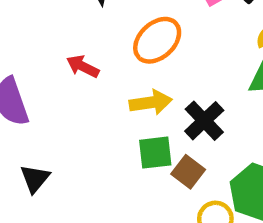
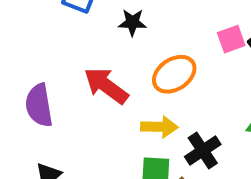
red arrow: (83, 66) -> (106, 86), size x1.6

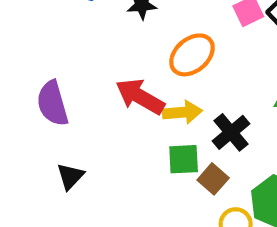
red arrow: (106, 86) -> (140, 97), moved

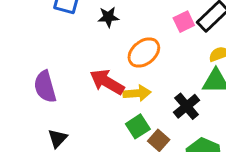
black cross: (231, 132) -> (187, 106), moved
green square: (184, 159) -> (138, 126), turned -30

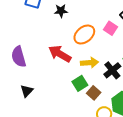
pink square: (184, 22) -> (110, 28), moved, turned -32
yellow arrow: (137, 93) -> (90, 63), moved

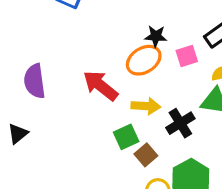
black star: (61, 11) -> (156, 36), moved
pink square: (110, 28) -> (187, 56), turned 32
black triangle: (27, 91) -> (18, 134), moved

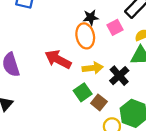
orange ellipse: (144, 60) -> (85, 36), turned -60

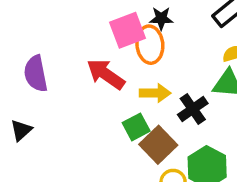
pink square: (115, 27) -> (127, 30), moved, size x1.5
brown square: (99, 102) -> (158, 145), size x1.5

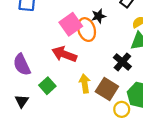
black star: (161, 18) -> (99, 16), moved
yellow arrow: (155, 93) -> (85, 84), moved, turned -84
green square: (136, 127) -> (47, 86), moved

